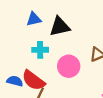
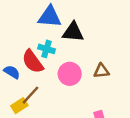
blue triangle: (34, 19) -> (50, 17), size x1.5
red semicircle: (33, 80) -> (33, 62), moved

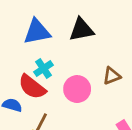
black triangle: (73, 32) -> (81, 30), moved
cyan cross: (46, 49) -> (43, 69), turned -35

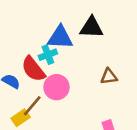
blue triangle: (37, 32) -> (60, 37), moved
pink circle: (77, 89) -> (56, 87), moved

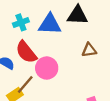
cyan cross: (48, 55) -> (21, 22), moved
brown triangle: (109, 77) -> (89, 50), moved

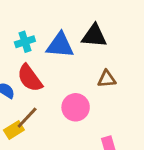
pink circle: (47, 68) -> (76, 107), moved

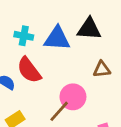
cyan cross: (25, 42) -> (24, 36), turned 30
brown line: (27, 118) -> (59, 111), moved

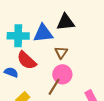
cyan cross: (24, 36) -> (18, 36), size x1.5
brown triangle: (102, 69) -> (61, 52), moved, turned -40

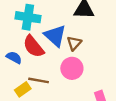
blue triangle: (43, 33) -> (55, 36), moved, turned 40
brown line: (54, 87) -> (39, 80), moved, turned 60

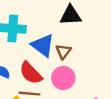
red semicircle: (33, 47) -> (31, 73), moved

